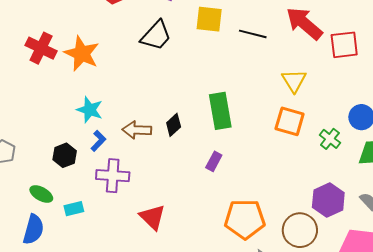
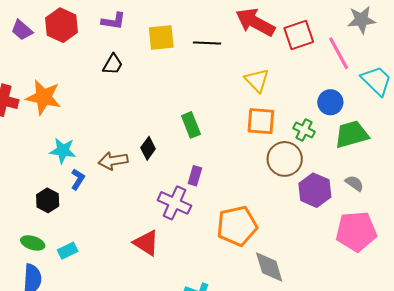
black trapezoid: (156, 35) -> (113, 64), size x0.7
green rectangle: (220, 111) -> (191, 125), size x0.7
purple cross: (113, 176) -> (174, 203), moved, turned 32
brown circle: (300, 230) -> (285, 159), moved

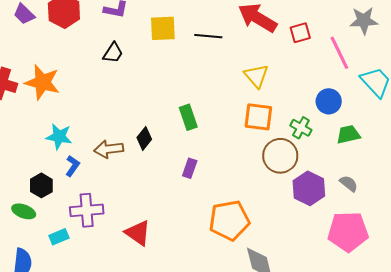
red square: (299, 35) -> (300, 33), size x0.7
green trapezoid: (352, 134) -> (348, 134), size x0.7
purple cross: (174, 203) -> (87, 210), moved, turned -32
green ellipse: (33, 243) -> (24, 211), moved

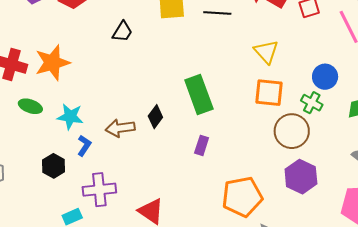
orange star: (42, 82) -> (52, 63), turned -30
blue circle: (329, 101) -> (325, 77), moved
green rectangle: (188, 117) -> (199, 94), size x1.5
purple hexagon: (309, 188) -> (301, 177), moved
green ellipse: (24, 211) -> (30, 106), moved

